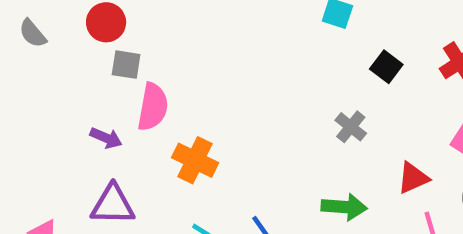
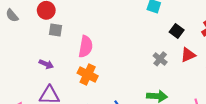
pink semicircle: (153, 107) -> (86, 47), moved
red triangle: (413, 178) -> (188, 55), moved

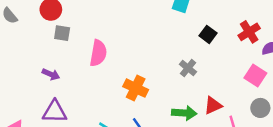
red triangle: (188, 55) -> (213, 105), moved
orange cross: (88, 74) -> (136, 88), moved

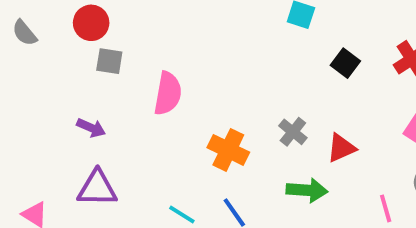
gray cross: (188, 68) -> (293, 132), moved
red triangle: (213, 105) -> (341, 148), moved

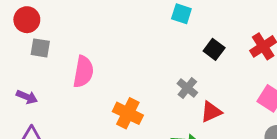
gray cross: (293, 132) -> (187, 88), moved

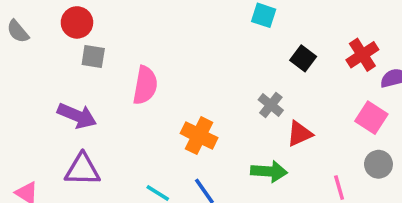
purple arrow: (27, 97) -> (77, 116), size x1.5

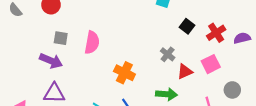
red cross: (362, 55) -> (216, 33), moved
gray square: (93, 57) -> (61, 38), moved
pink square: (371, 118) -> (211, 64), moved, turned 30

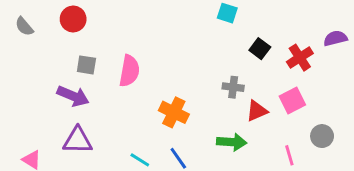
purple semicircle: (242, 38) -> (335, 38), moved
gray cross: (168, 54) -> (233, 87), turned -32

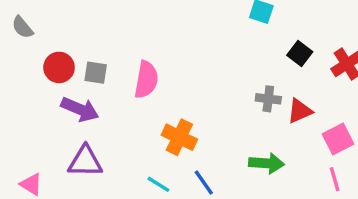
red circle: (73, 19) -> (59, 67), moved
pink square: (292, 100) -> (338, 139), moved
red triangle: (257, 111) -> (300, 111), moved
orange cross: (174, 112) -> (179, 137), moved

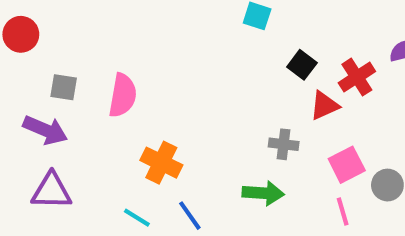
red circle: (59, 67) -> (21, 34), moved
gray cross: (268, 99) -> (284, 144), moved
red triangle: (300, 111) -> (324, 106), moved

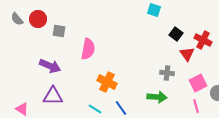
red cross: (357, 77) -> (203, 40), turned -30
gray square: (64, 87) -> (59, 31), moved
red triangle: (324, 106) -> (187, 54), turned -42

